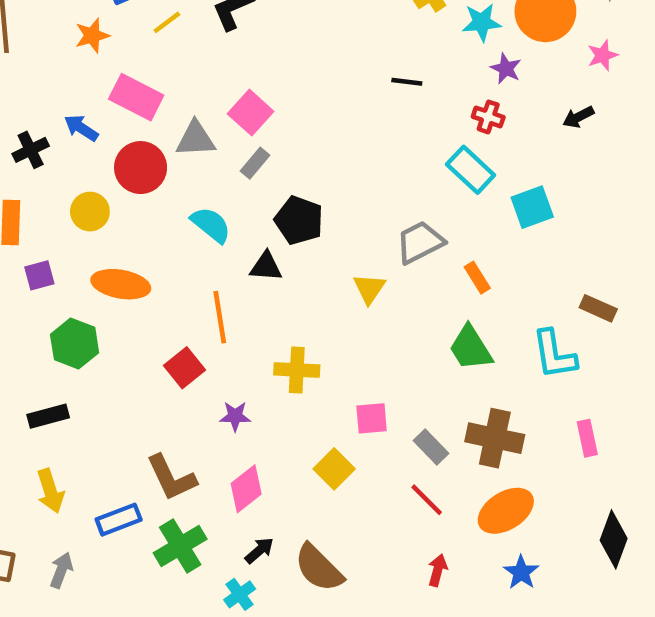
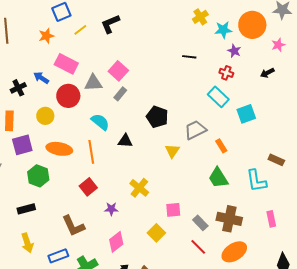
black pentagon: (299, 220) -> (157, 117), moved
purple square: (39, 275) -> (22, 145), size x1.5
orange line: (220, 317) -> (91, 152), moved
yellow cross: (297, 370) -> (139, 188), turned 36
brown L-shape: (171, 478) -> (73, 226), moved

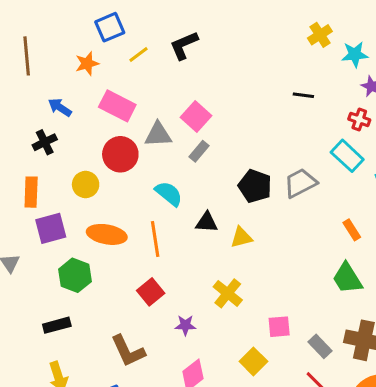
blue arrow: (41, 78) -> (60, 107), moved
gray trapezoid: (195, 130) -> (300, 183), moved
yellow triangle: (172, 151) -> (241, 237), moved, turned 42

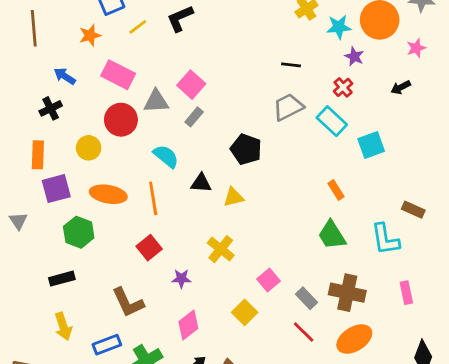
red cross: (359, 119) -> (343, 87), turned 30
gray trapezoid: (300, 183) -> (288, 107), moved
pink square: (279, 327) -> (269, 280), turned -35

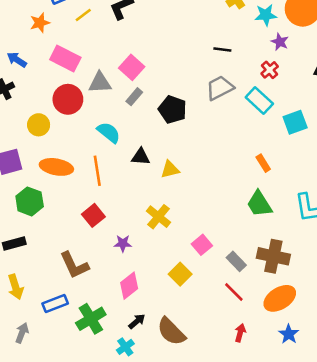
black pentagon: (246, 149) -> (173, 109), moved

